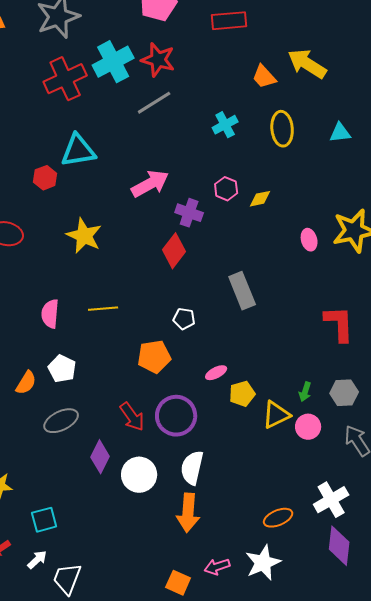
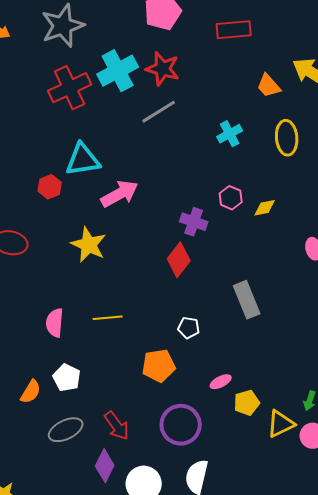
pink arrow: (150, 184) -> (120, 194), moved
red arrow: (132, 417) -> (117, 426), moved

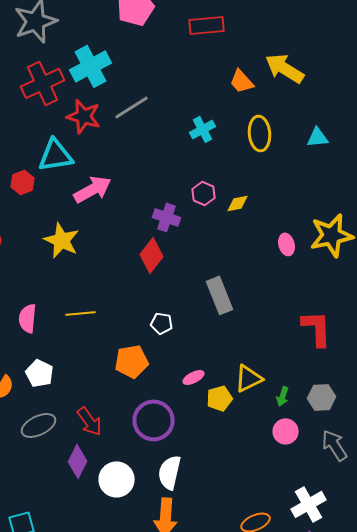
red star: (163, 69) -> (84, 116), moved
yellow triangle: (281, 424) -> (248, 378), moved

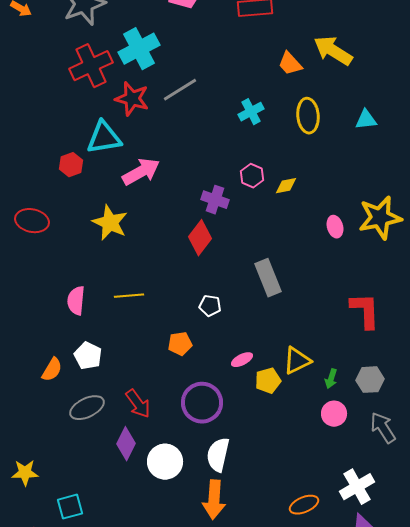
orange pentagon: (132, 361) -> (180, 344), size x0.7

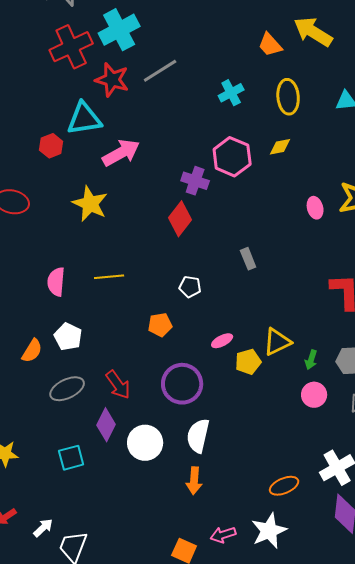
pink hexagon: (252, 176) -> (232, 157), size x1.6
yellow diamond: (286, 186) -> (280, 147), moved
gray rectangle: (268, 278) -> (248, 259), size x0.6
orange arrow: (214, 500) -> (194, 481), size x0.7
cyan square: (70, 507) -> (71, 458), moved

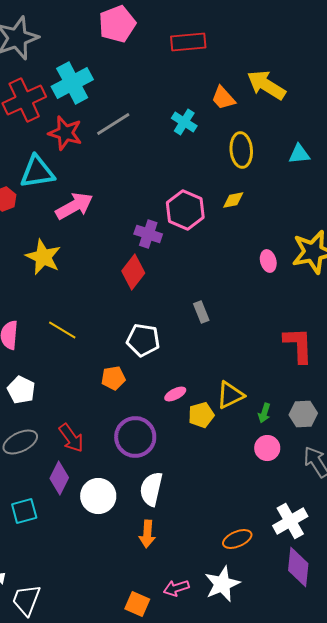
cyan cross: (231, 93) -> (184, 122), moved, turned -30
yellow line: (109, 277) -> (62, 330), turned 36
white pentagon: (190, 287) -> (143, 340), size x1.5

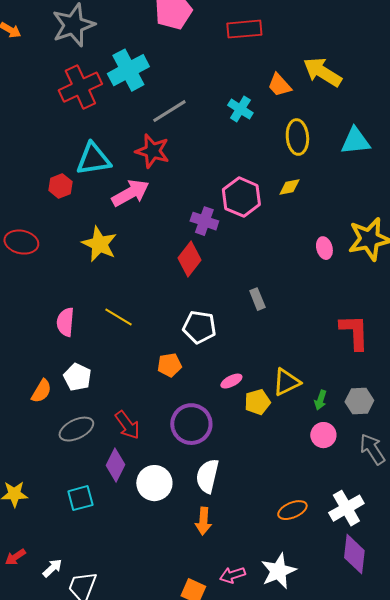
red star: (65, 133) -> (152, 151), moved
cyan triangle: (299, 154) -> (355, 141), size x1.4
orange ellipse: (237, 539) -> (292, 510), moved

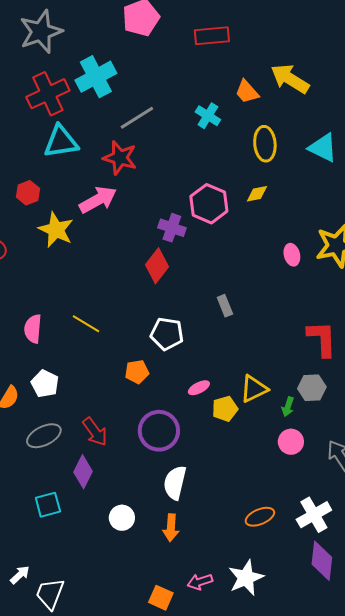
cyan triangle: (355, 141) -> (323, 148), turned 32
cyan triangle: (93, 159) -> (61, 142), moved
yellow star: (99, 244) -> (56, 230), moved
gray hexagon: (359, 401) -> (312, 388), moved
white circle: (154, 483) -> (122, 518), moved, size x0.7

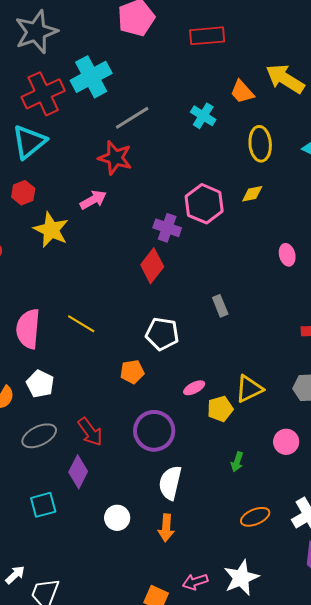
cyan triangle: (61, 142) -> (29, 142), moved, turned -30
pink arrow: (98, 200) -> (93, 200), size x0.7
pink semicircle: (33, 329) -> (28, 329), size x1.4
green arrow: (288, 407) -> (237, 462), moved

